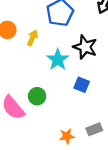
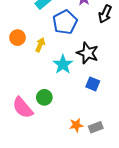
blue square: (82, 85) -> (93, 84), moved
orange star: (67, 136) -> (76, 125), moved

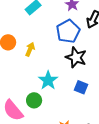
blue pentagon: (65, 22) -> (68, 31), moved
cyan star: (63, 64) -> (48, 80), moved

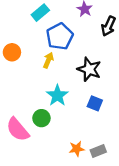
blue pentagon: (68, 31) -> (60, 36), moved
yellow arrow: (30, 49) -> (48, 60), moved

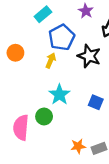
black star: (89, 69) -> (89, 56), moved
pink semicircle: (18, 129) -> (21, 127), turned 45

